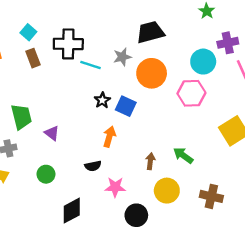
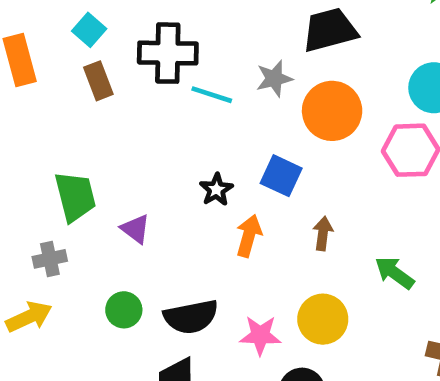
black star: (102, 100) -> (216, 190), moved
brown arrow: (150, 161) -> (323, 234), moved
black semicircle: (93, 166) -> (191, 317), moved, size x1.6
yellow circle: (167, 191) -> (323, 319), moved

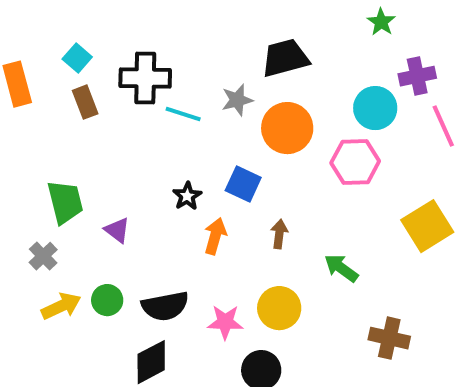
gray cross: (50, 259) -> (43, 256), turned -32
yellow arrow: (29, 317) -> (61, 306), moved

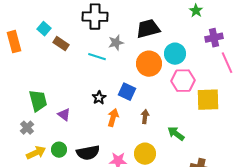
black cross: (145, 78) -> (95, 17), moved
gray star: (237, 100) -> (116, 43), moved
brown rectangle: (85, 102) -> (61, 44), moved, turned -35
cyan circle: (375, 108) -> (175, 54), moved
yellow square: (427, 226) -> (208, 100), moved, turned 30

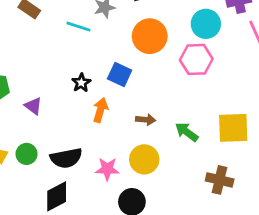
cyan circle: (175, 54) -> (206, 24), moved
yellow square: (208, 100) -> (233, 128), moved
brown arrow: (145, 117) -> (146, 120), moved, turned 88

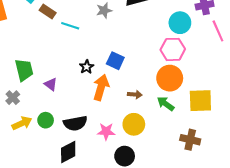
cyan line: (79, 27) -> (70, 26), moved
orange circle: (150, 36) -> (170, 78), moved
orange arrow: (100, 110) -> (101, 87), size x1.4

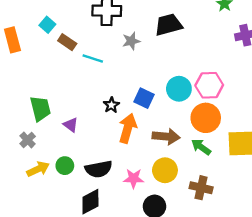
cyan circle: (180, 23) -> (179, 89), moved
brown arrow: (135, 95) -> (166, 136), size x1.6
brown cross: (190, 140) -> (201, 188), moved

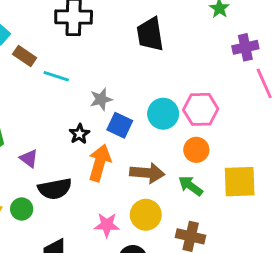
black trapezoid: (168, 25) -> (150, 34), turned -84
gray star: (131, 41) -> (101, 99), moved
orange circle: (206, 118) -> (196, 150), size x0.7
black semicircle: (99, 169) -> (55, 189), moved

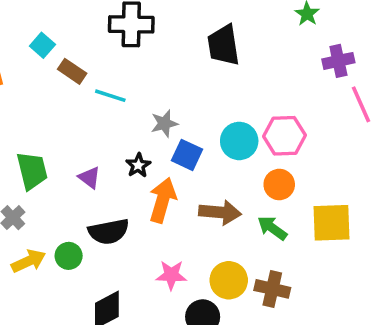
purple triangle: (29, 158) -> (89, 178), moved
yellow circle: (146, 215) -> (229, 280), moved

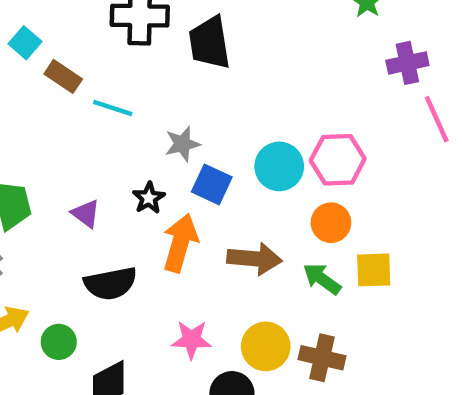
black trapezoid: (224, 45) -> (209, 43), moved
yellow square: (331, 223) -> (374, 270), moved, size x0.7
green circle: (69, 256) -> (59, 342), moved

